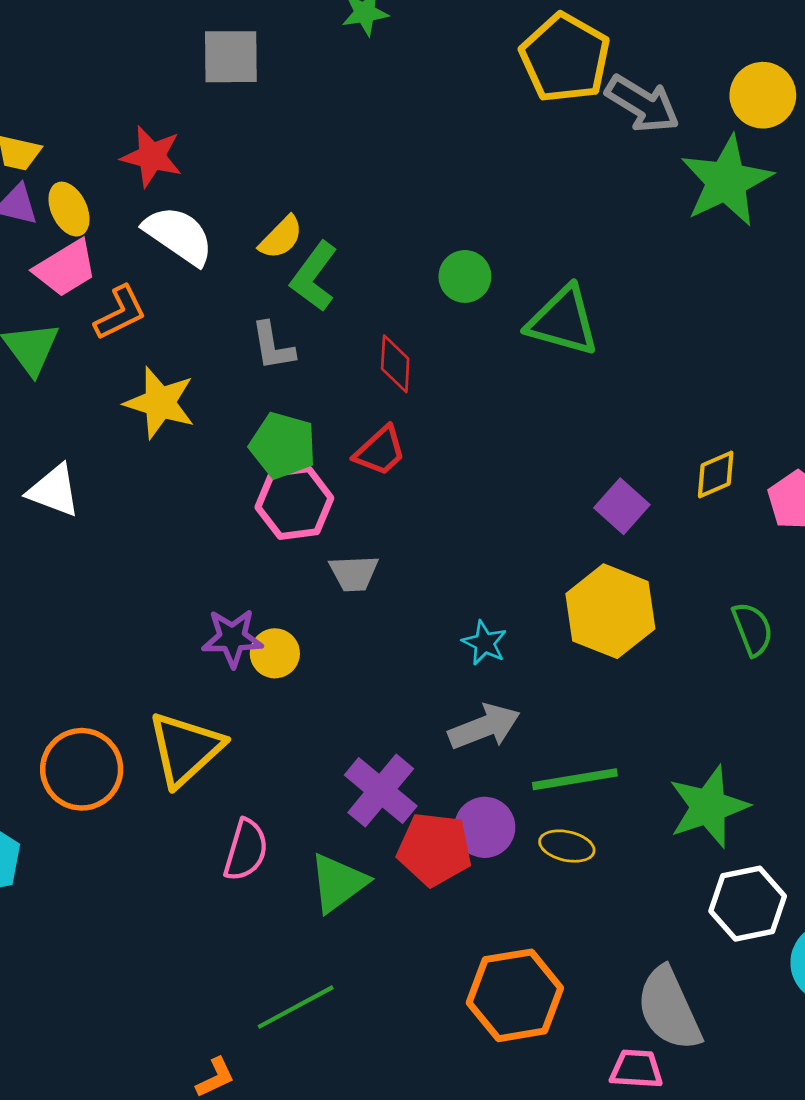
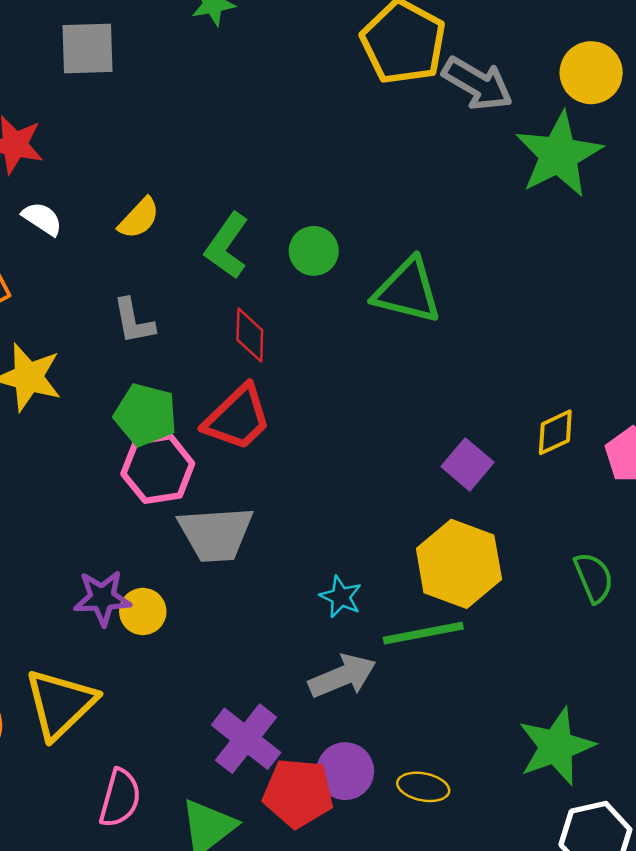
white semicircle: (179, 235) -> (42, 219), size x0.6
green L-shape: (314, 276) -> (227, 246), moved
red trapezoid: (380, 451) -> (237, 418), size x1.4
gray trapezoid: (354, 573) -> (216, 534), size x1.6
green line: (575, 779) -> (423, 633), moved

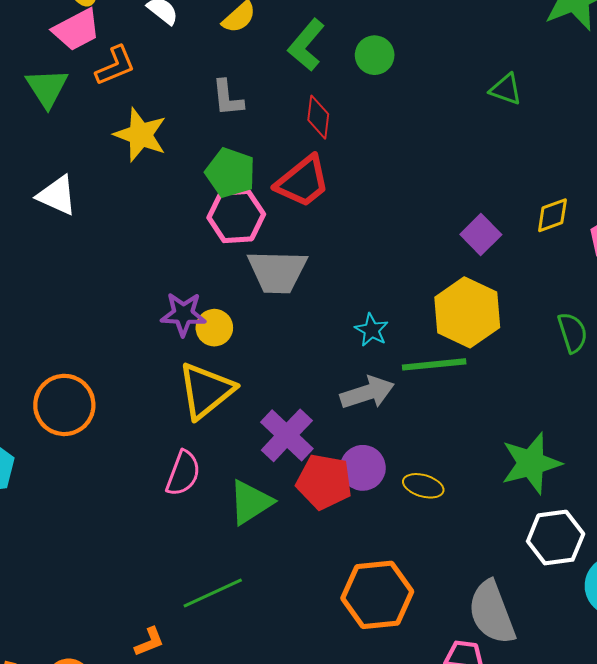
green triangle: (407, 291) -> (506, 89), moved, size x0.6
yellow triangle: (60, 704) -> (206, 391), moved

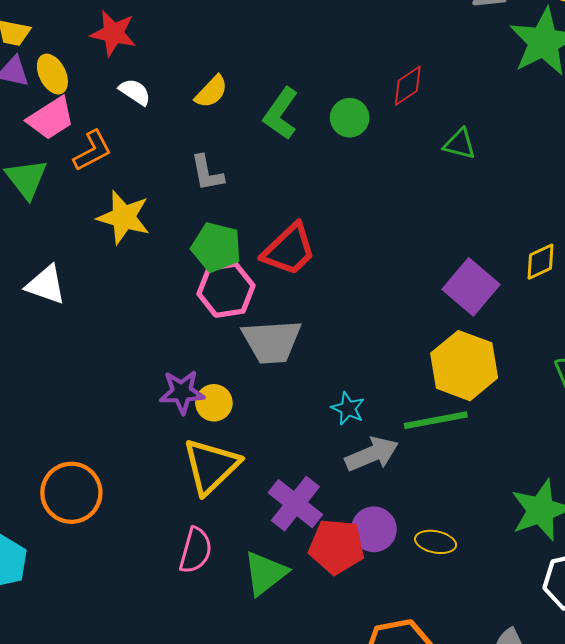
green triangle: (506, 89) -> (460, 144), moved
red diamond: (318, 117) -> (408, 86), moved, turned 54
purple square: (481, 234) -> (471, 287), size x1.4
cyan star: (372, 330) -> (348, 408), moved

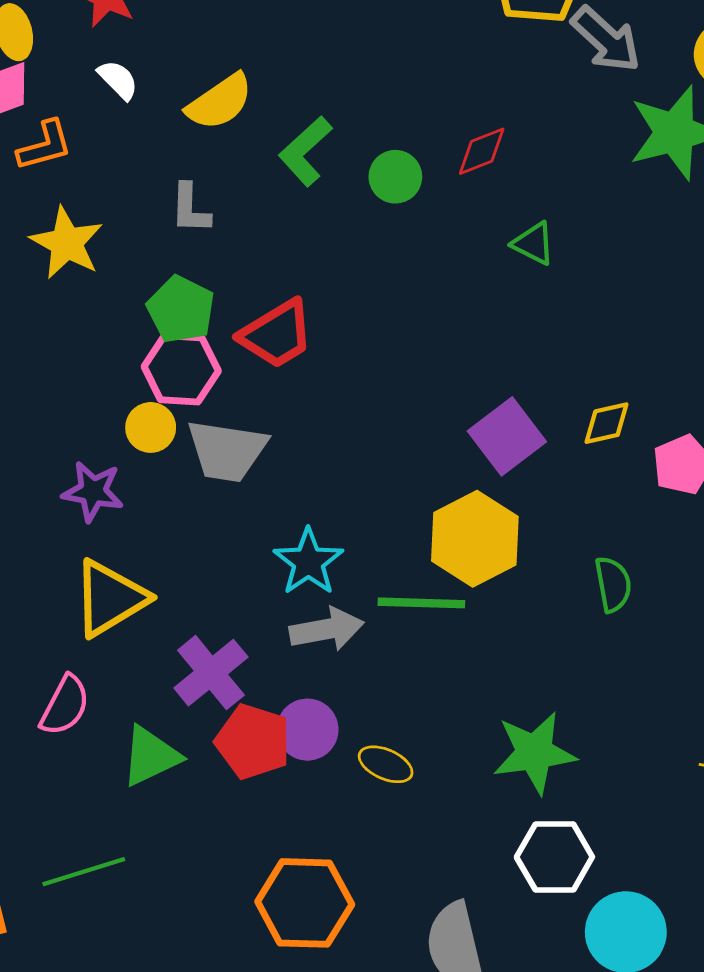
yellow semicircle: (211, 92) -> (220, 102), size x1.4
yellow circle: (214, 403) -> (151, 427), moved
cyan star: (348, 408) -> (308, 562), size x1.5

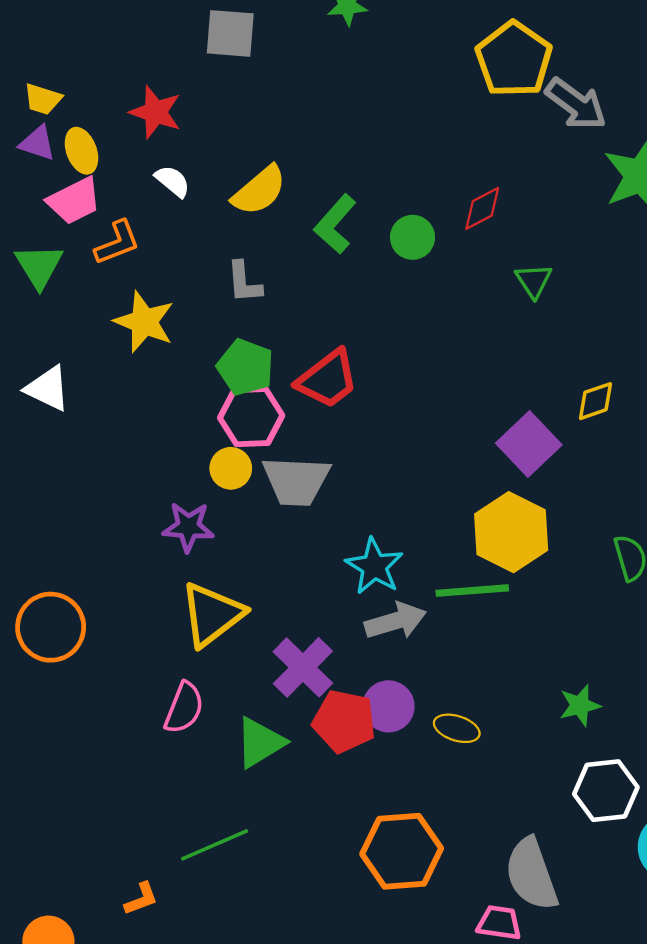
green triangle: (534, 243) -> (534, 281), turned 36
yellow diamond: (607, 423) -> (595, 401), moved
green star: (534, 753) -> (580, 705), size x0.6

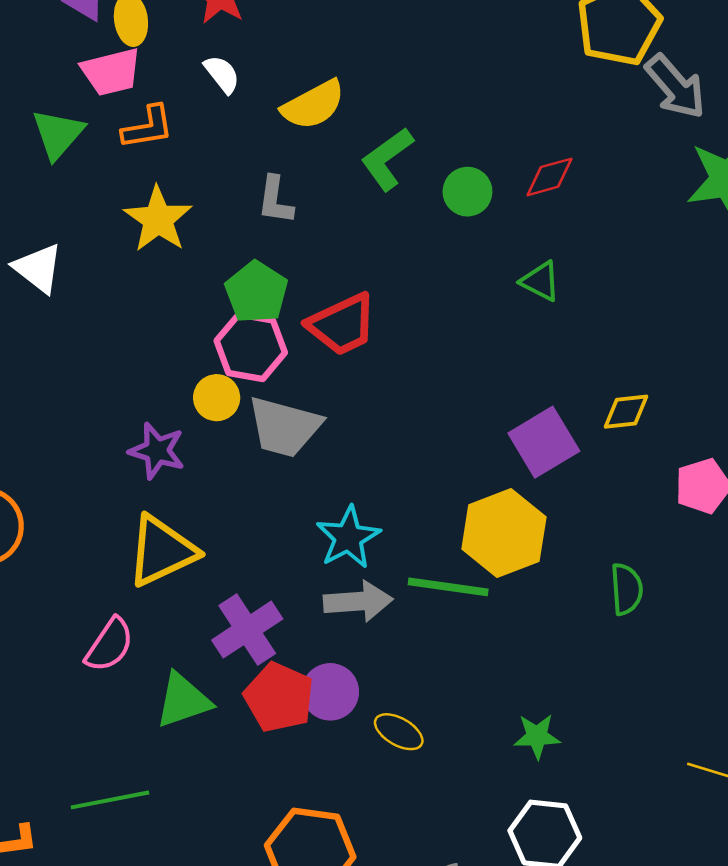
green triangle: (534, 281) -> (540, 281), moved, turned -42

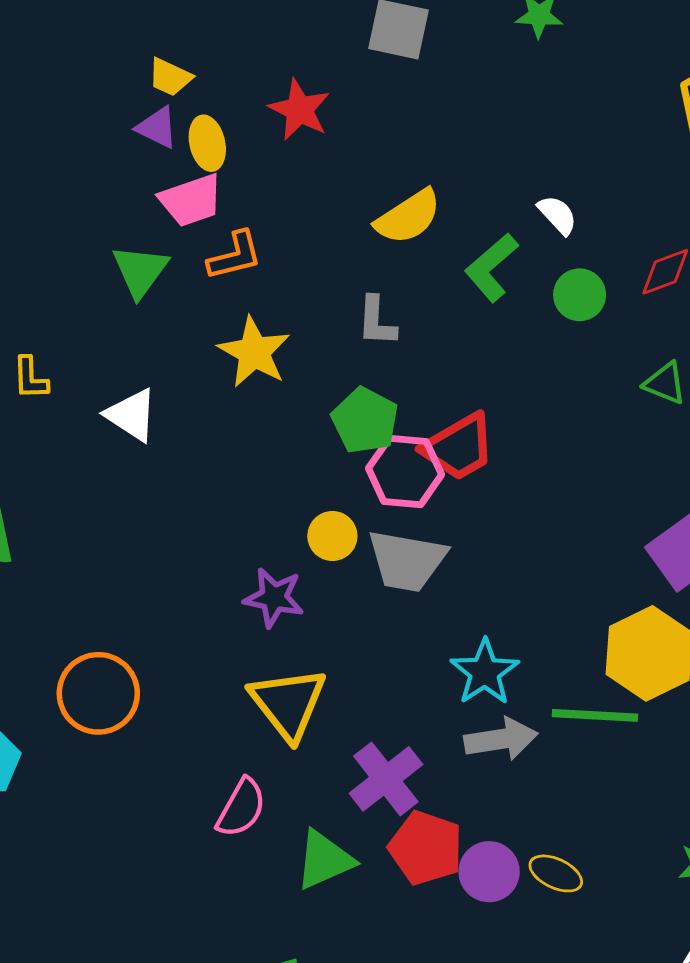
white semicircle: (222, 74) -> (557, 215), moved
pink hexagon: (251, 347) -> (405, 471), moved
yellow triangle: (162, 551) -> (288, 703), turned -38
purple circle: (330, 692) -> (489, 872), moved

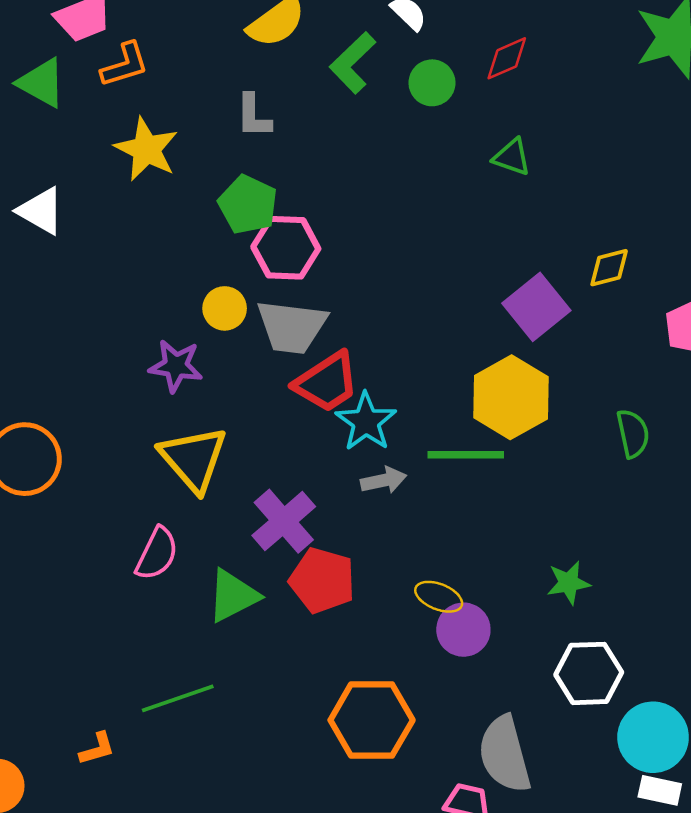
green triangle: (140, 271) -> (42, 83), turned -34
red trapezoid: (459, 447) -> (327, 382), moved
gray arrow: (501, 739) -> (384, 480), size x0.7
purple circle: (489, 872) -> (463, 630), moved

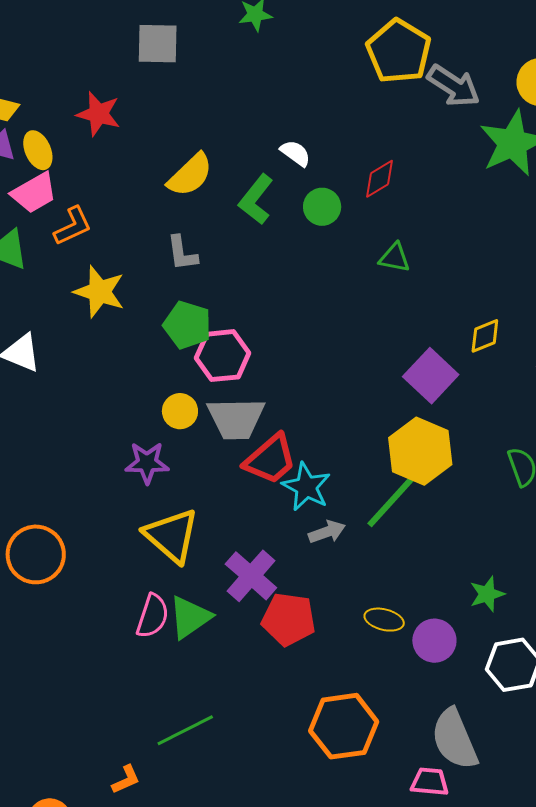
green line: (466, 455) -> (390, 502), turned -40
green triangle: (233, 596) -> (190, 617), moved
purple circle: (463, 630) -> (434, 641), moved

